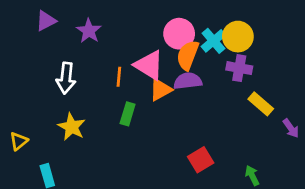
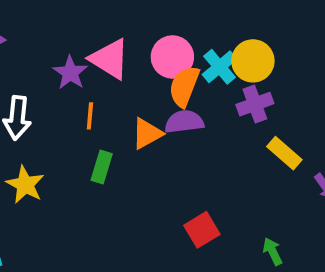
purple star: (89, 31) -> (70, 73), moved
pink triangle: (149, 65) -> (110, 59), moved
purple cross: (239, 68) -> (255, 104), turned -30

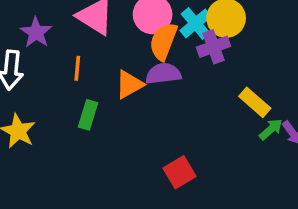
purple star: (70, 73) -> (36, 32), moved
purple cross: (255, 104) -> (214, 47), moved
green arrow: (273, 251) -> (271, 129), moved, turned 75

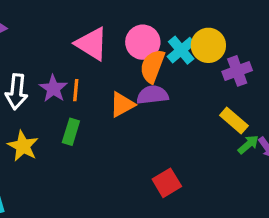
purple star: (36, 32) -> (53, 89), moved
purple cross: (214, 47) -> (237, 71), moved
green rectangle: (88, 115) -> (71, 132), moved

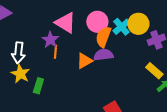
purple star: (53, 89) -> (50, 40), moved
green rectangle: (71, 132) -> (38, 86), moved
yellow star: (23, 146) -> (20, 74), moved

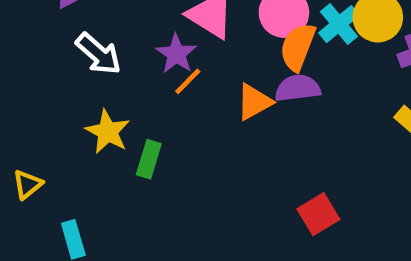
orange line: (55, 52) -> (188, 81), turned 40
white arrow: (18, 53) -> (98, 54), moved, turned -55

